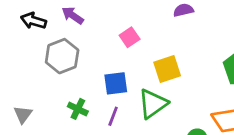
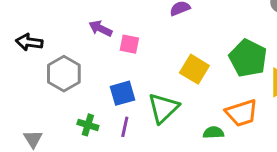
purple arrow: (73, 15) -> (100, 28), moved
pink square: (130, 37) -> (129, 44), turned -36
yellow square: (167, 69) -> (194, 69), moved, turned -32

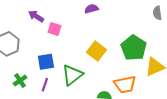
green cross: (88, 125) -> (20, 81), turned 32

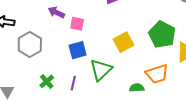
yellow square: (96, 51) -> (124, 42), turned 30
blue square: (46, 62) -> (78, 50), moved

